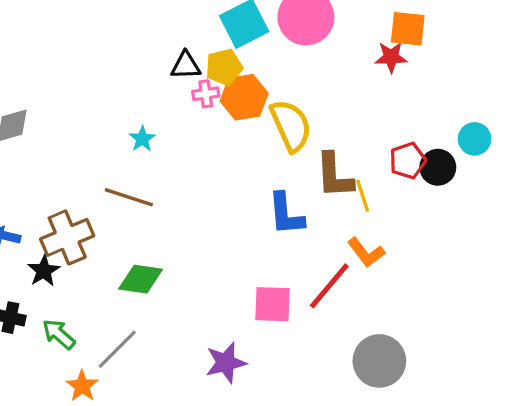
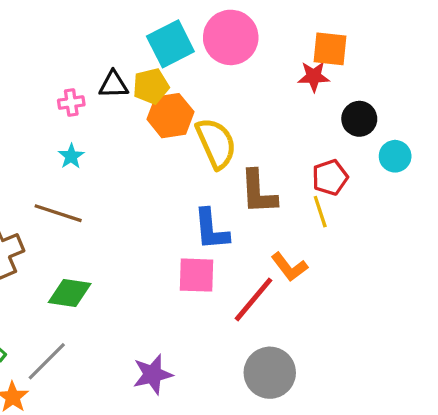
pink cross: (206, 94) -> (71, 103), moved
black circle: (438, 167) -> (359, 119), moved
yellow line: (363, 196) -> (320, 212), moved
pink square: (273, 304) -> (197, 275), moved
gray circle: (379, 361) -> (270, 373), moved

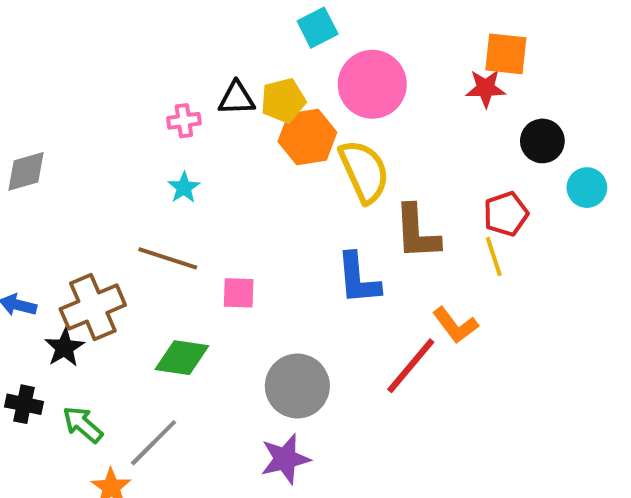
pink circle: (231, 37) -> (372, 84), moved
cyan square: (170, 44) -> (318, 28), moved, size x0.7
pink square: (197, 275) -> (239, 293), moved, size x0.7
gray circle: (270, 373) -> (297, 386), moved

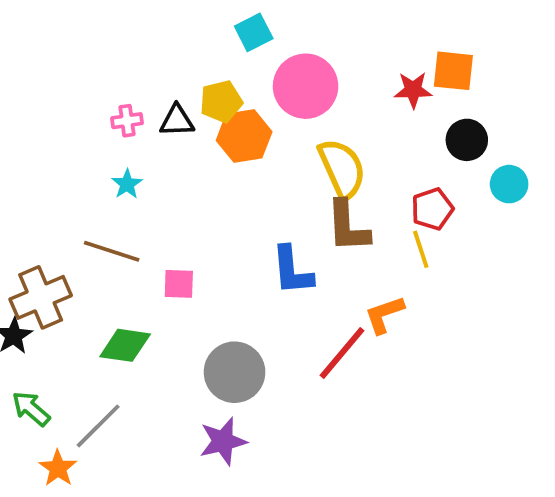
orange square: (506, 54) -> (453, 71), moved
black triangle: (237, 98) -> (177, 121), moved
yellow semicircle: (364, 171) -> (342, 169), moved
orange L-shape: (455, 325) -> (384, 315), turned 108

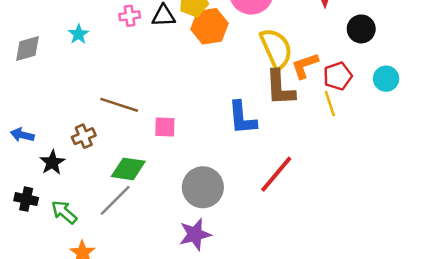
cyan star: (127, 184) -> (79, 34), moved
cyan circle: (509, 184) -> (386, 79), moved
brown cross: (41, 297) -> (84, 136), moved, size x0.6
orange L-shape: (384, 315) -> (305, 66), moved
gray line: (98, 426) -> (115, 200), moved

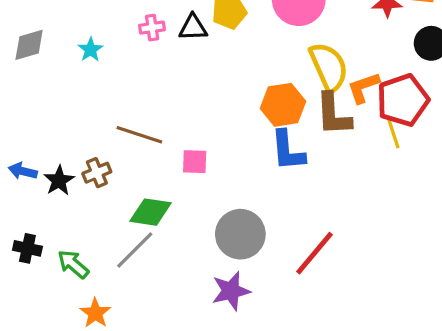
orange hexagon: (209, 26) -> (283, 105), moved
gray diamond: (27, 49) -> (29, 45), moved
red pentagon: (338, 76) -> (403, 100), size x1.5
black star: (52, 162) -> (59, 181), moved
red line: (276, 174) -> (314, 253), moved

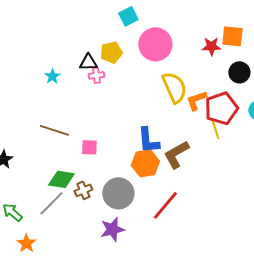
pink cross: (152, 28) -> (96, 75), moved
cyan star: (91, 50) -> (52, 76), moved
orange hexagon: (283, 105) -> (145, 163), moved
brown L-shape: (333, 114) -> (176, 154), moved, turned 64
brown cross: (97, 173) -> (83, 190), moved

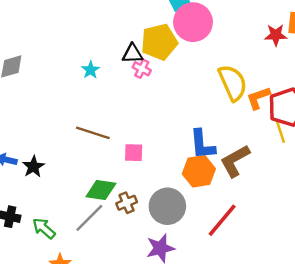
pink circle: (155, 44) -> (193, 22), moved
yellow pentagon: (111, 52) -> (159, 42), size x1.4
pink cross: (96, 75) -> (142, 69), turned 35

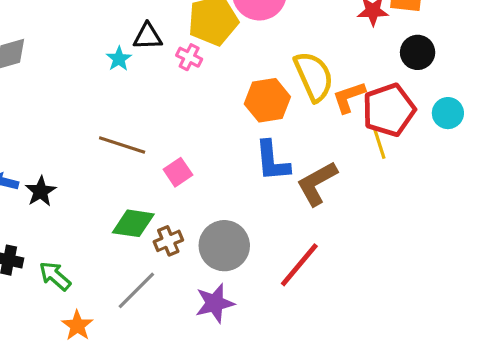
black triangle: (132, 54) -> (148, 36), moved
pink square: (134, 153) -> (178, 172), turned -36
orange hexagon: (199, 171) -> (267, 100), moved
gray line: (89, 218) -> (136, 290), moved

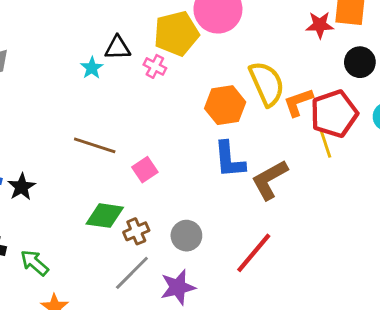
gray circle: (224, 246) -> (186, 236), size x0.7
gray line: (136, 290) -> (132, 273), moved

